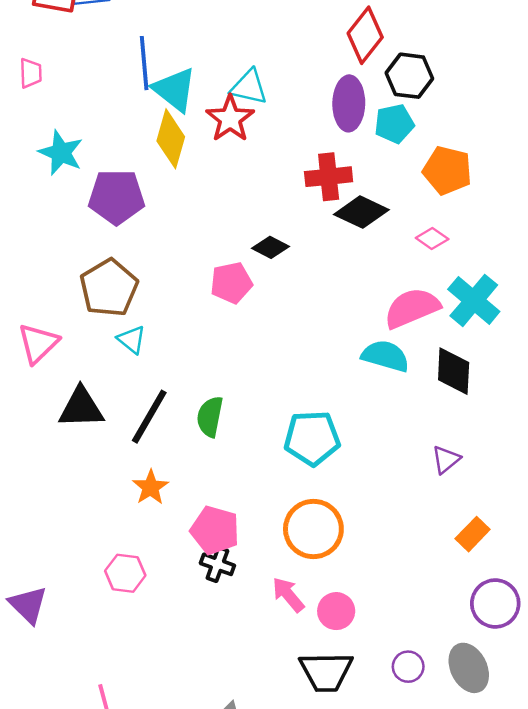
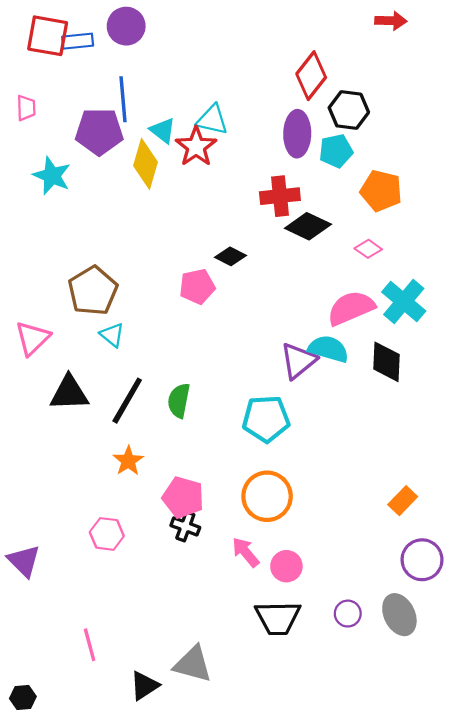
cyan triangle: (175, 90) -> (163, 130), moved, size x0.7
purple pentagon: (116, 197) -> (99, 132), moved
purple triangle: (446, 460) -> (298, 361), moved, size x1.5

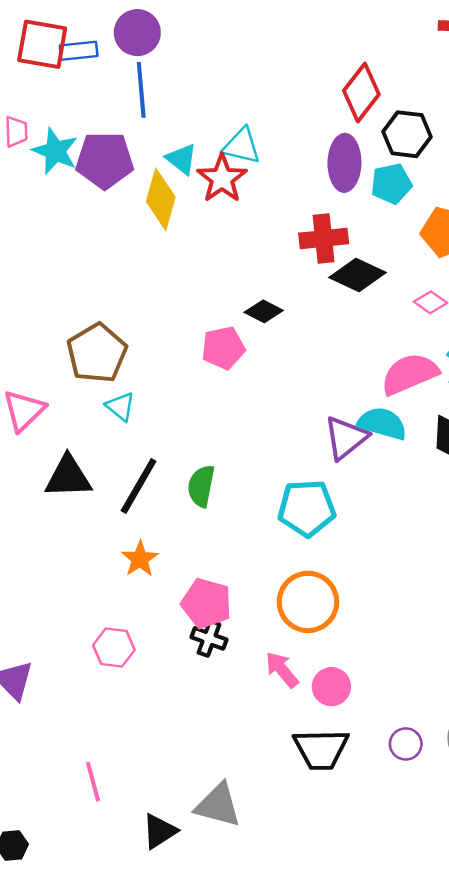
blue line: (123, 99) -> (141, 90), moved
cyan star: (52, 176) -> (55, 151), moved

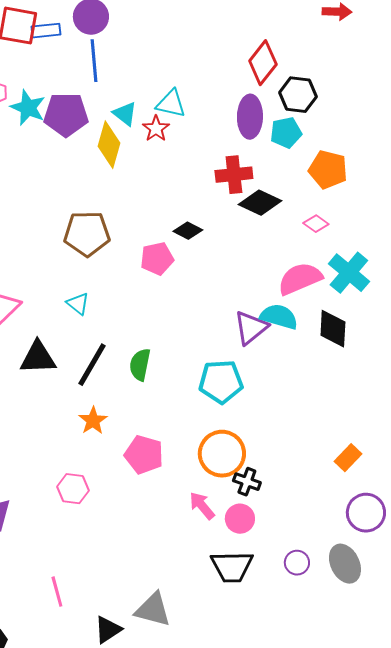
red star: (222, 178) -> (156, 129), size x0.7
brown pentagon: (97, 353) -> (87, 234), moved, turned 30
black cross: (209, 638) -> (247, 482), moved

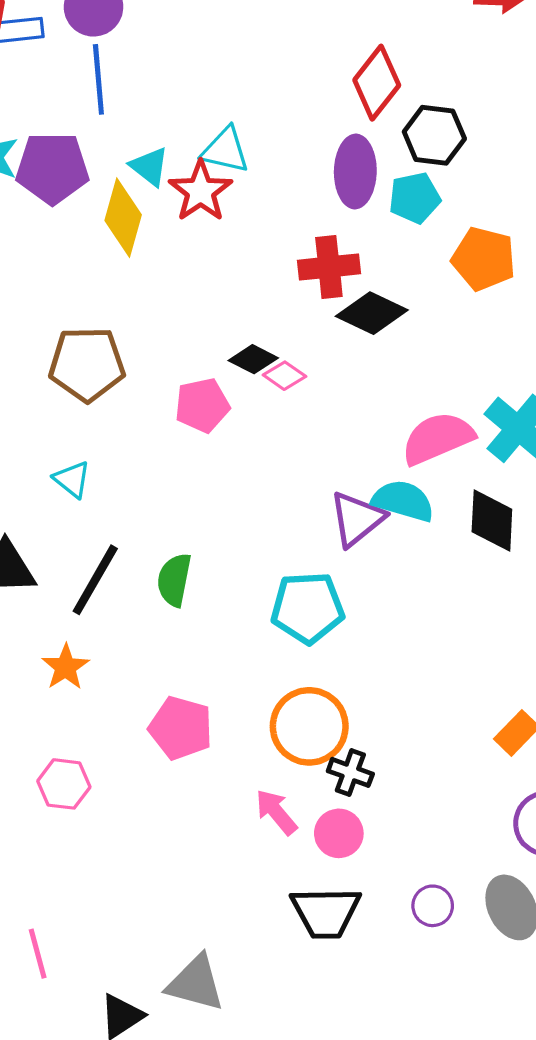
red star: (156, 129) -> (201, 191), size x1.4
pink diamond: (316, 224) -> (284, 376), moved
orange star: (93, 421) -> (66, 667), moved

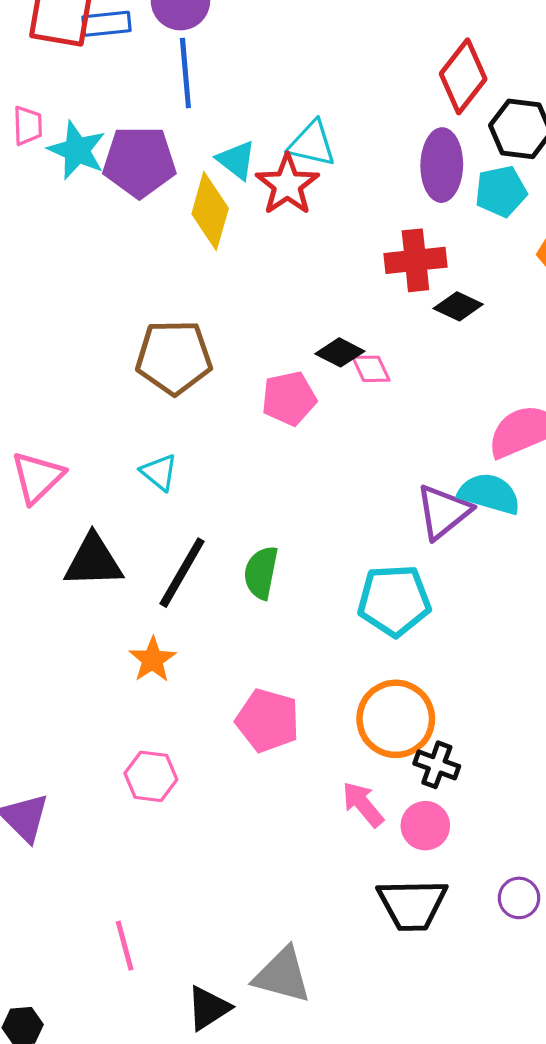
black diamond: (372, 313) -> (458, 306), size x0.7
pink diamond: (284, 376) -> (371, 369), turned 30

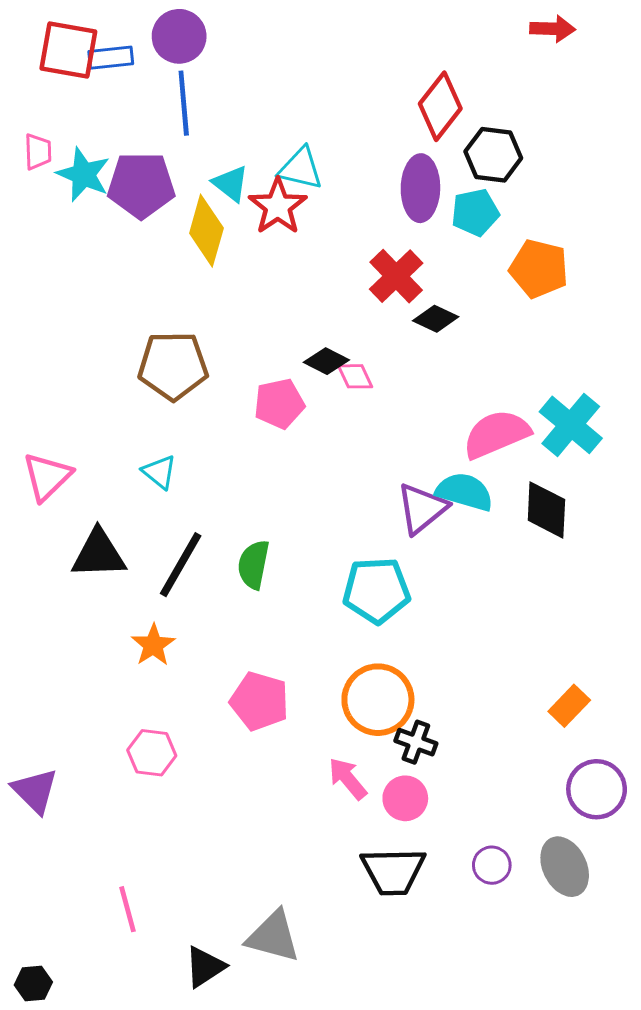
red cross: (415, 260) -> (396, 276), turned -38

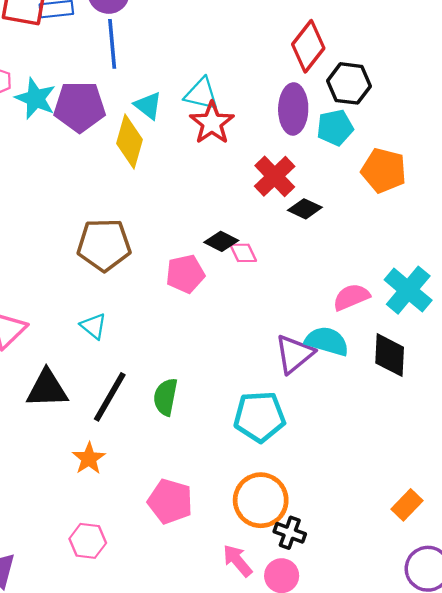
red star: (278, 206) -> (212, 123), moved
pink semicircle: (496, 434) -> (351, 297), size x0.7

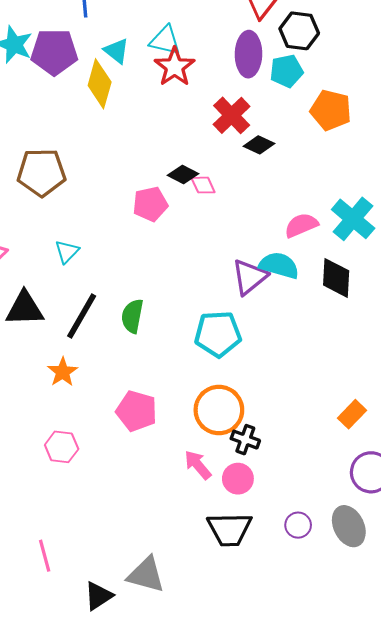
brown pentagon: (104, 245) -> (41, 172), moved
cyan triangle: (94, 326) -> (67, 252), turned 35

